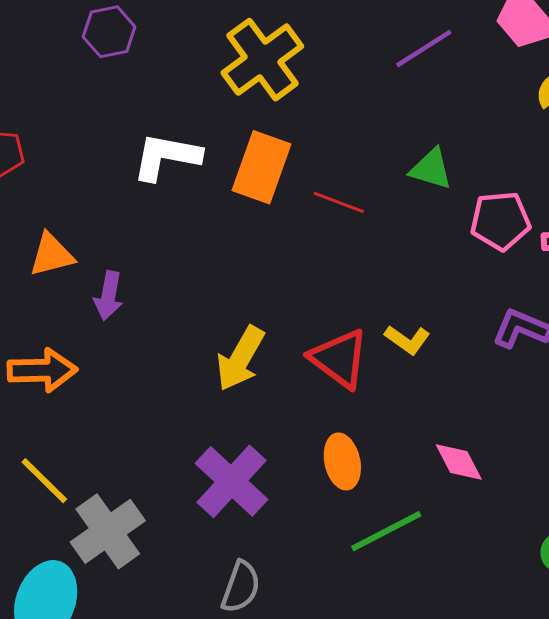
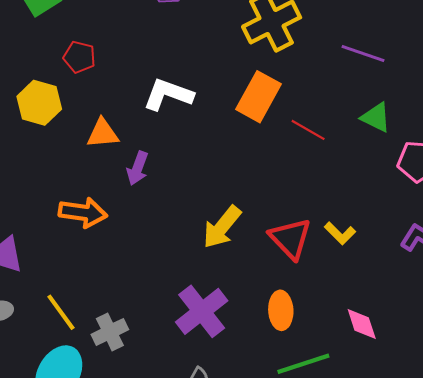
purple line: (424, 48) -> (363, 53), moved, turned 42
white L-shape: (167, 157) -> (168, 94), moved
yellow line: (44, 481) -> (61, 312), moved
gray cross: (108, 531) -> (110, 332), size x0.7

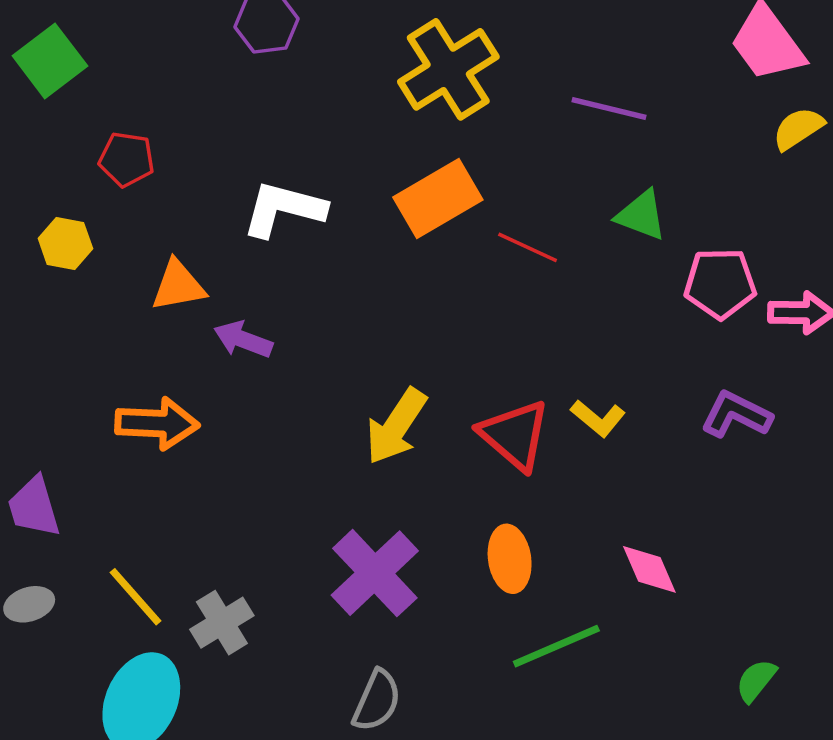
orange rectangle: (259, 97) -> (438, 198), turned 36
yellow hexagon: (39, 103) -> (65, 243), size x0.7
purple arrow: (137, 168) -> (243, 340), turned 96

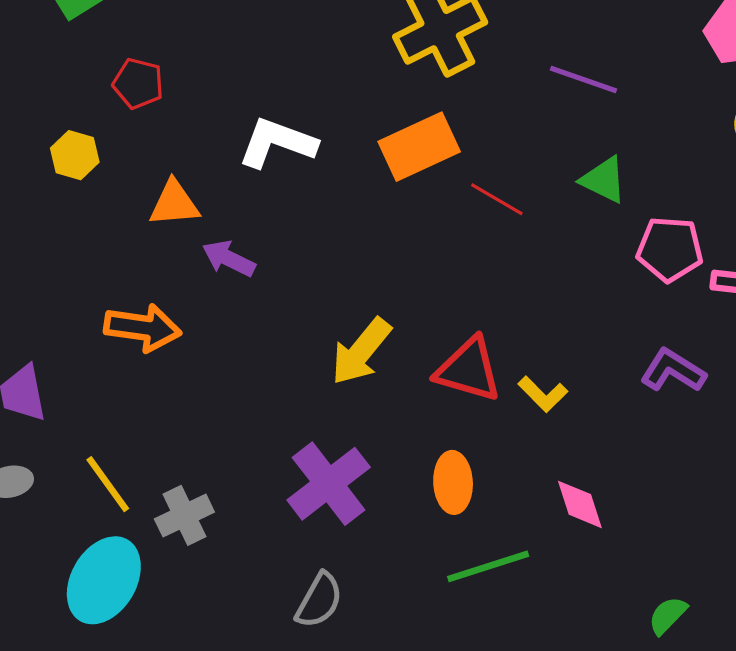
yellow L-shape: (598, 418) -> (543, 394), moved
red triangle: (515, 435) -> (469, 370), turned -30

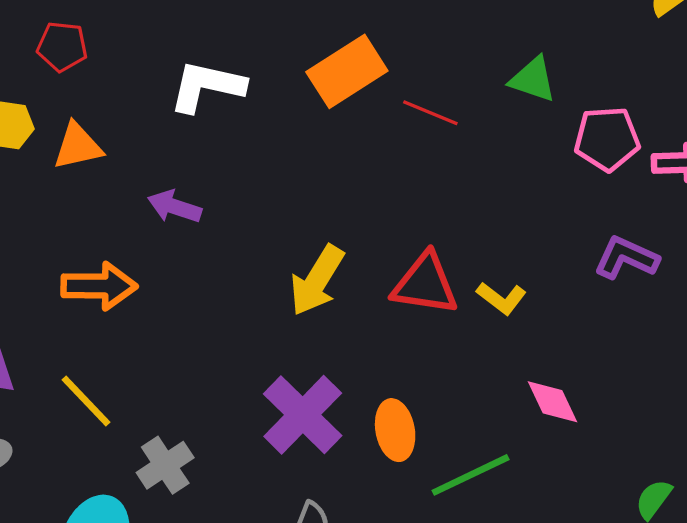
orange triangle: (174, 204) -> (78, 146), moved
orange ellipse: (453, 482) -> (395, 430), moved
yellow line: (108, 484) -> (86, 401), moved

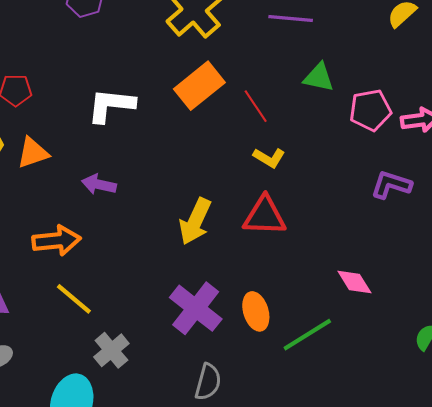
red line: (430, 113) -> (256, 106), turned 40
yellow L-shape: (501, 298) -> (269, 158), moved
yellow line: (86, 401) -> (74, 299), moved

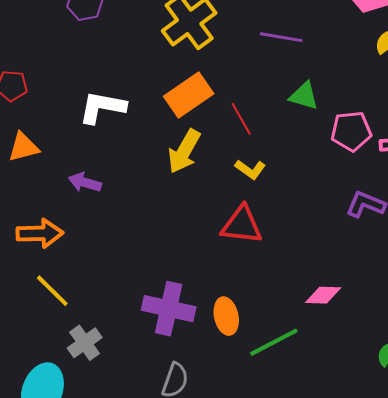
yellow arrow: (195, 221) -> (184, 151), moved
pink diamond: (354, 282) -> (323, 295), turned -60
purple cross: (196, 308) -> (169, 309), turned -30

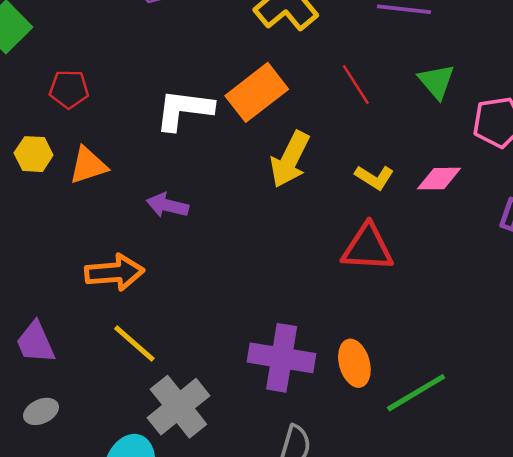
orange rectangle: (189, 95) -> (257, 92), moved
green triangle: (304, 96) -> (436, 81), turned 36
red line: (241, 119) -> (356, 85), moved
pink diamond: (323, 295) -> (439, 179), moved
gray cross: (85, 343) -> (178, 407), size x1.4

